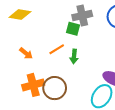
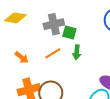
gray cross: (82, 16) -> (54, 24), moved
green arrow: (74, 56) -> (77, 52), moved

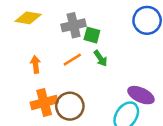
green arrow: (77, 52) -> (100, 58), turned -40
orange arrow: (22, 57) -> (36, 64), turned -136

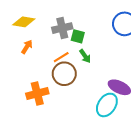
orange arrow: (36, 64) -> (27, 47), moved, turned 40
brown circle: (70, 106) -> (64, 74), moved

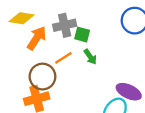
orange arrow: (27, 47) -> (37, 38), moved, size x1.5
brown circle: (64, 74) -> (42, 77), moved

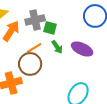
brown circle: (42, 77) -> (30, 64), moved
purple ellipse: (129, 92) -> (82, 49), moved

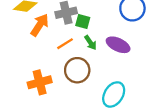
brown circle: (30, 64) -> (77, 70), moved

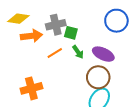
orange arrow: (40, 25) -> (31, 36), turned 50
brown circle: (77, 70) -> (98, 77), moved

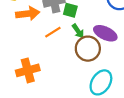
brown circle: (98, 77) -> (88, 49), moved

